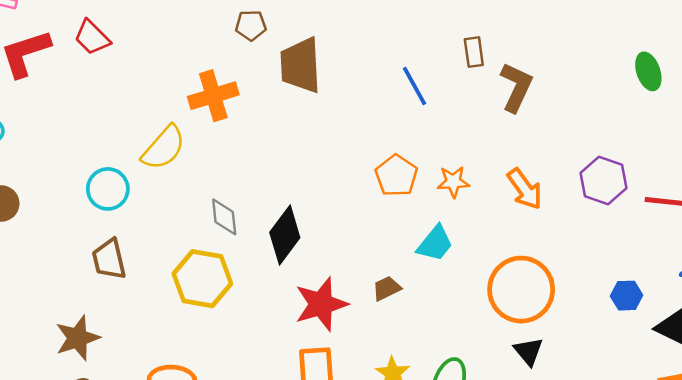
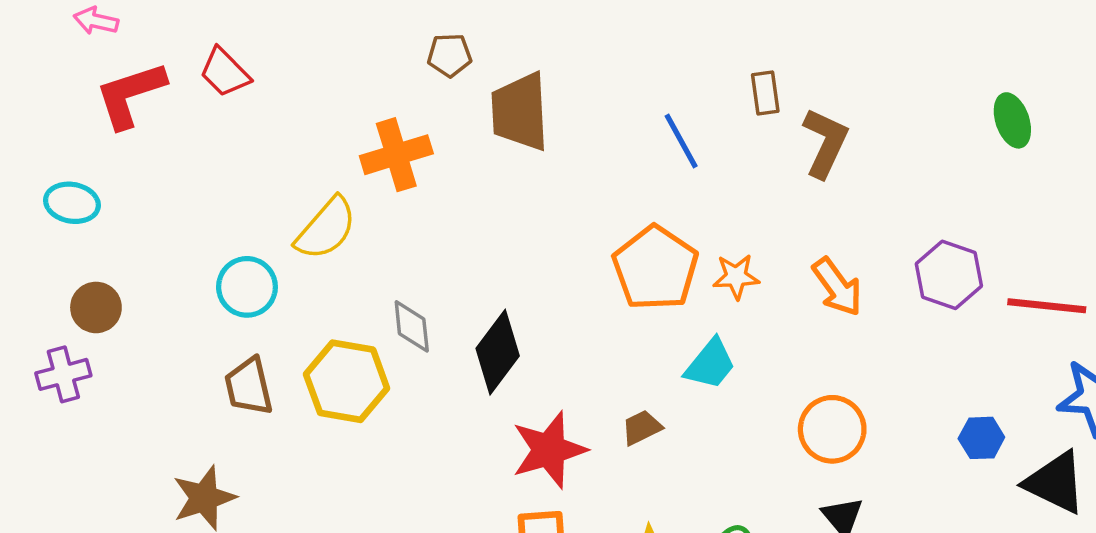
orange pentagon: (396, 176) -> (655, 268), size x1.4
yellow hexagon: (202, 279) -> (347, 381), moved
orange circle: (521, 290) -> (832, 429), size x0.7

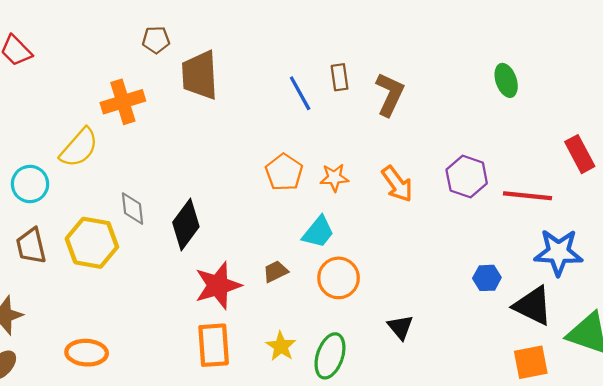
brown rectangle: (765, 93) -> (340, 77), moved
orange pentagon: (655, 268) -> (284, 172), size x0.7
orange circle: (832, 429) -> (339, 278), moved

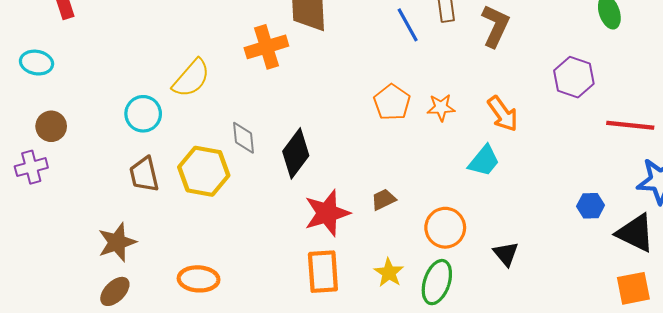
orange cross: (123, 102) -> (266, 47), moved
purple hexagon: (467, 177) -> (574, 77), moved
cyan trapezoid: (318, 232) -> (484, 161), moved
orange circle: (339, 278) -> (445, 228), moved

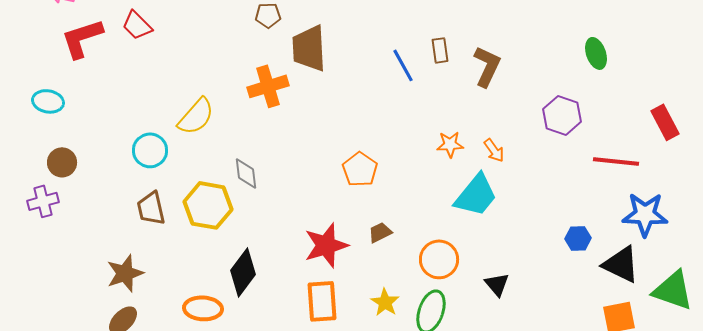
orange pentagon: (392, 102) -> (360, 169), moved
orange star: (441, 107) -> (450, 144), moved
orange arrow: (503, 114) -> (494, 150), size x0.7
black diamond: (296, 153) -> (243, 272), moved
cyan trapezoid: (484, 161) -> (476, 195), size x1.4

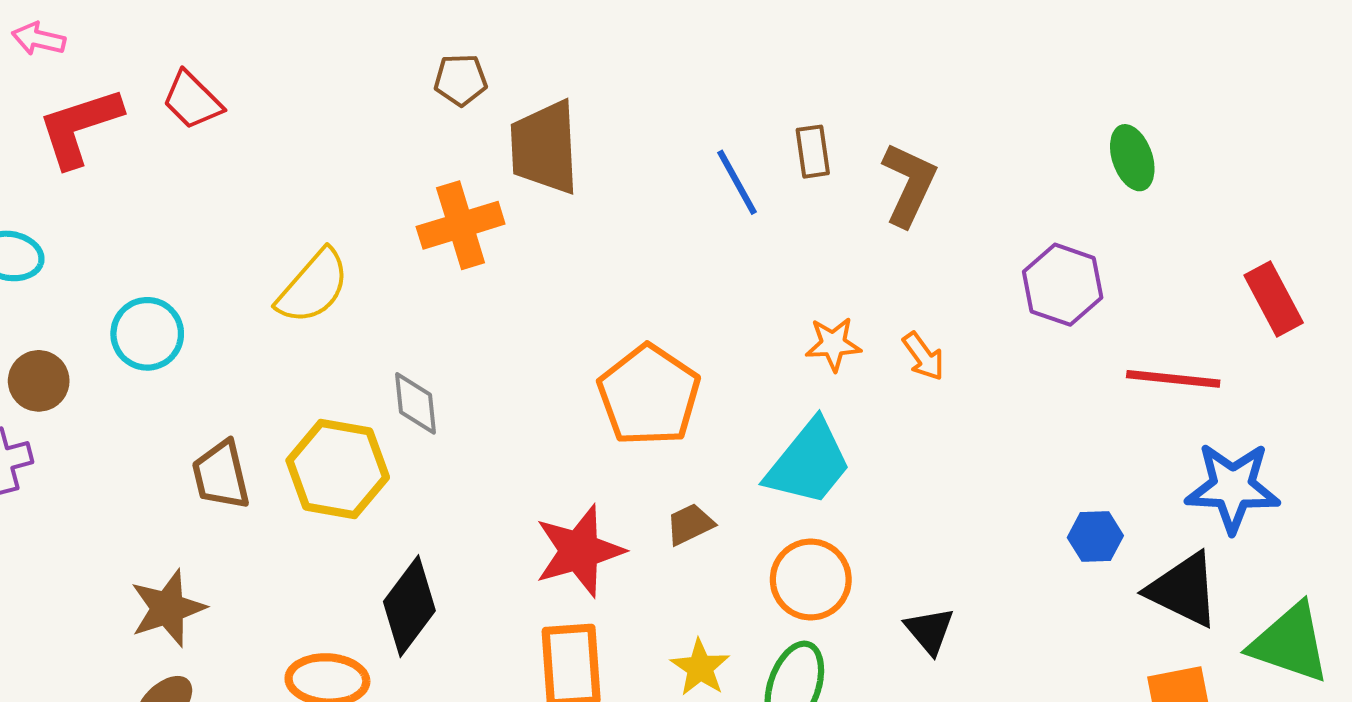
cyan circle: (150, 150) -> (147, 334), moved
orange pentagon: (360, 169) -> (649, 395), size x1.4
cyan trapezoid: (476, 195) -> (809, 463), moved

